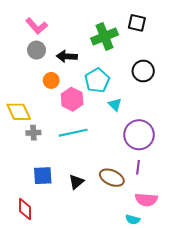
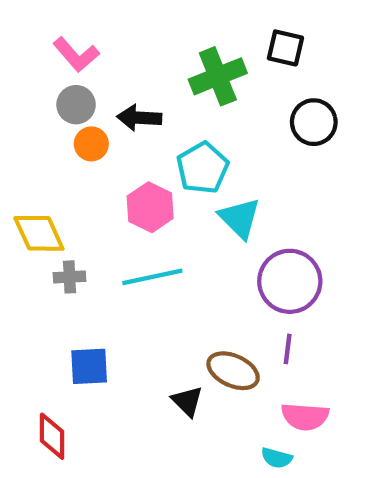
black circle: (143, 71) -> (314, 122), moved
orange circle: (51, 80) -> (91, 144), moved
cyan triangle: (115, 104) -> (240, 218), size x1.5
black triangle: (76, 182) -> (187, 401), moved, turned -35

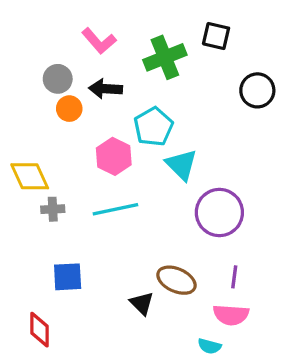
pink L-shape: (76, 54) -> (99, 41), moved
black circle: (314, 122) -> (257, 90), moved
purple line: (288, 349) -> (234, 277), moved

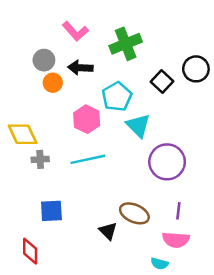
black square: (216, 36) -> (162, 81), moved, turned 30

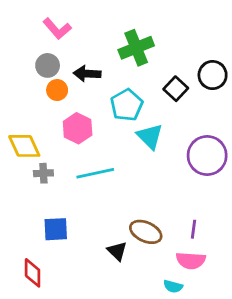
pink L-shape: (75, 31) -> (57, 29), moved
pink hexagon: (87, 119) -> (78, 128), moved
purple circle: (167, 162) -> (207, 156), moved

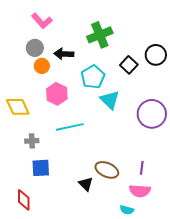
gray cross: (43, 173) -> (32, 141), moved

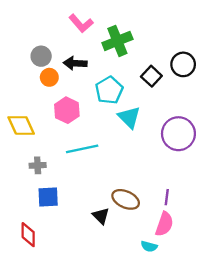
pink L-shape: (42, 21) -> (81, 23), moved
pink semicircle: (140, 191) -> (164, 224), turned -75

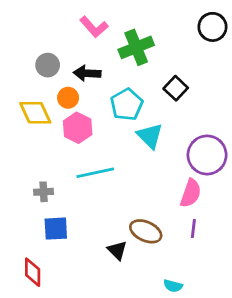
black circle: (183, 64) -> (212, 27), moved
orange circle: (49, 77) -> (68, 98), moved
yellow diamond: (21, 125) -> (35, 113), moved
pink semicircle: (164, 224) -> (191, 193), moved

